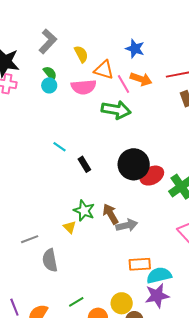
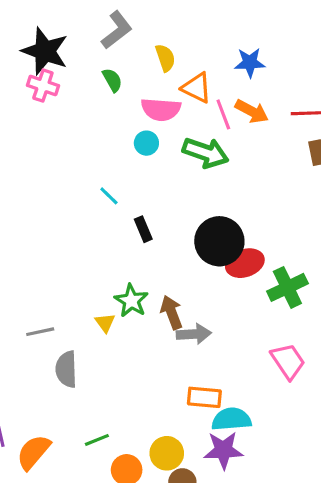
blue star: (135, 49) -> (250, 63), turned -30
cyan circle: (49, 85) -> (146, 143), moved

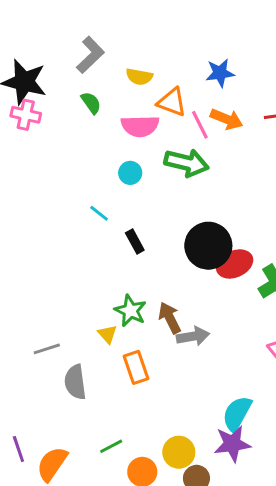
yellow semicircle: (165, 58) -> (139, 77), turned 125
cyan circle: (146, 143) -> (130, 173), moved
orange rectangle: (204, 397) -> (136, 367), moved, turned 72
cyan semicircle: (231, 419) -> (237, 414), turned -51

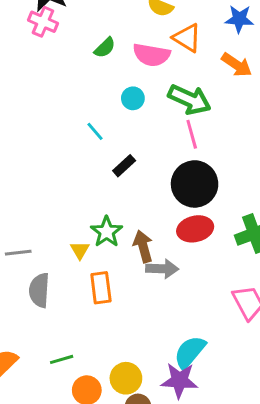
green semicircle: (91, 103) -> (105, 48), moved, turned 70
pink line: (200, 125) -> (192, 134), moved
black rectangle: (135, 242) -> (124, 166), turned 65
red ellipse: (235, 264) -> (195, 229), moved

